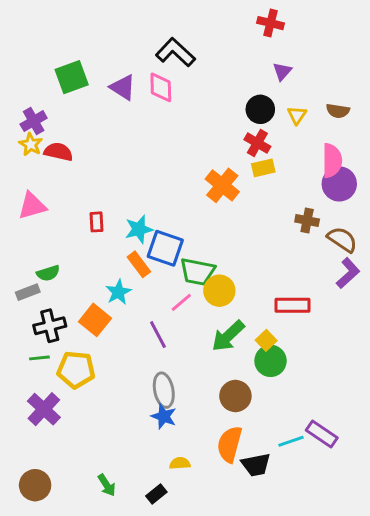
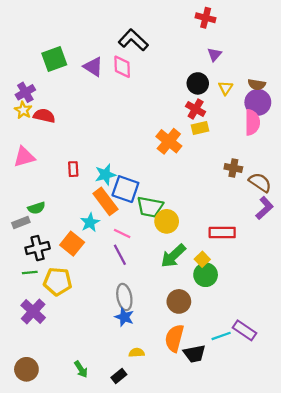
purple circle: (339, 184) -> (258, 102), moved
orange rectangle: (139, 264) -> (105, 201), size x1.4
pink line: (181, 302) -> (122, 234), moved, turned 66

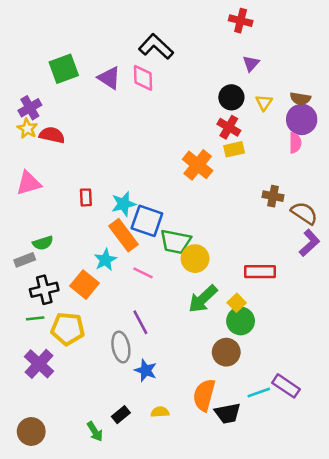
pink semicircle: (252, 122) -> (295, 143), size x0.7
purple line: (120, 255) -> (140, 322), moved
gray ellipse: (124, 297) -> (121, 347), moved
brown circle: (179, 301) -> (226, 352), moved
black rectangle: (119, 376) -> (121, 415), moved

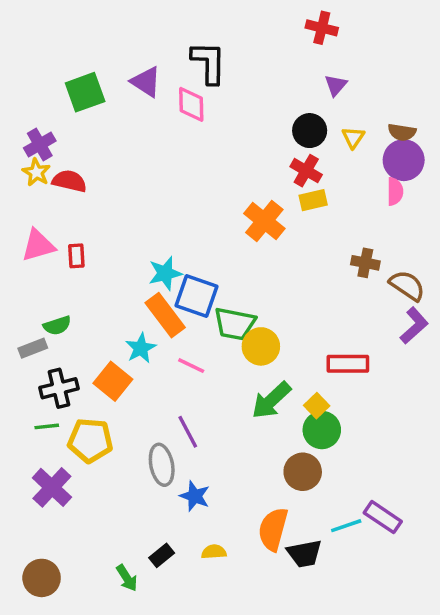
black L-shape: (156, 47) -> (209, 63), turned 48
purple triangle: (109, 78) -> (146, 82), moved
red rectangle: (86, 197) -> (76, 256), moved

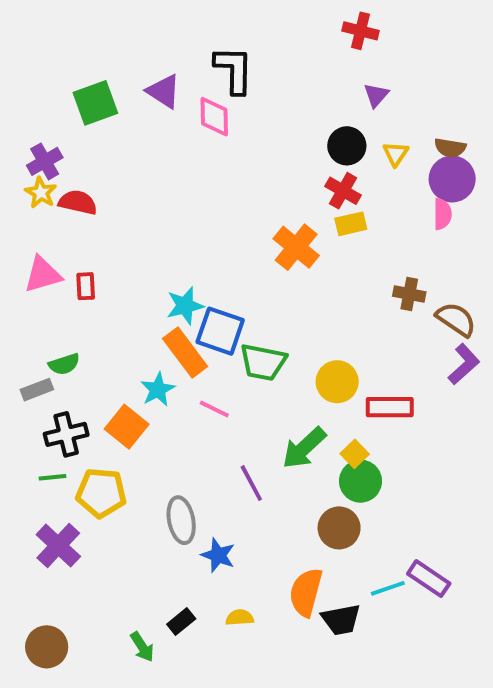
yellow circle: (261, 346) -> (337, 382), moved
purple line: (188, 432) -> (251, 483), moved

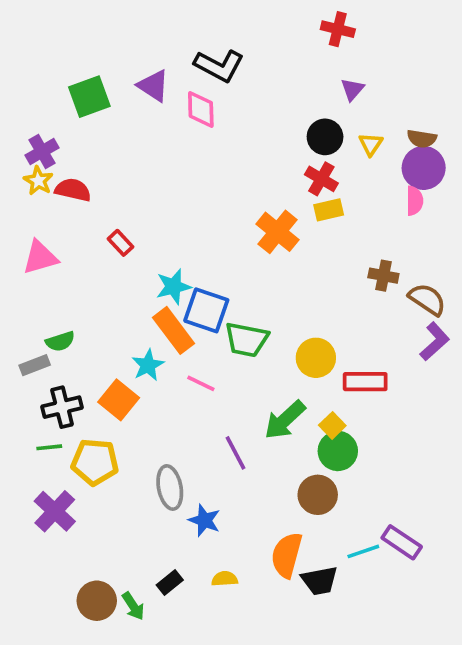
black L-shape: (234, 70) -> (219, 66), turned 117
red rectangle: (86, 286) -> (120, 243), moved, turned -40
brown circle: (47, 647) -> (97, 601), moved

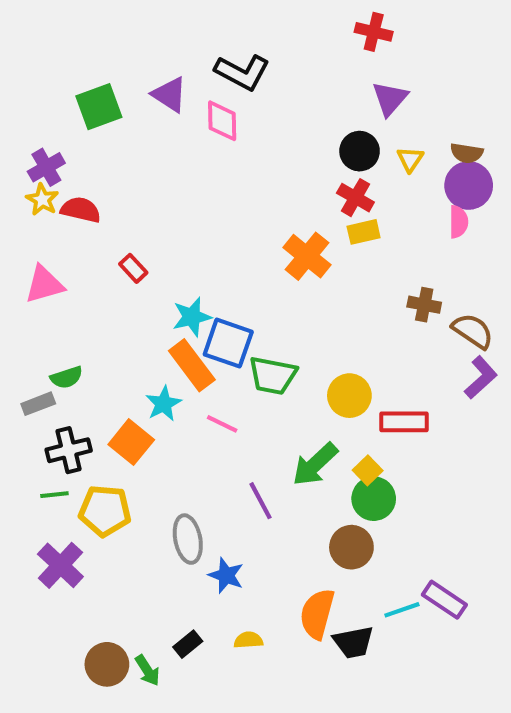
purple triangle: (352, 89) -> (390, 99), size x1.4

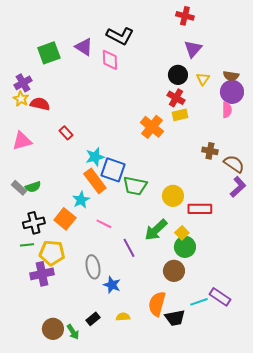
gray rectangle: (38, 404) -> (19, 188), moved, turned 63
pink line: (222, 424) -> (104, 224), moved
purple cross: (60, 565) -> (42, 274), moved, turned 35

